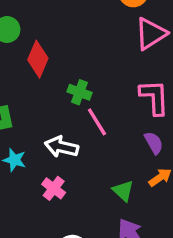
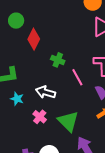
pink line: (97, 122) -> (77, 77), moved
green triangle: (123, 191) -> (68, 121), moved, size x1.6

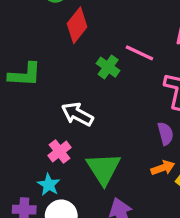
pink line: (77, 77) -> (139, 53), moved, turned -48
cyan star: (17, 99) -> (49, 185), moved

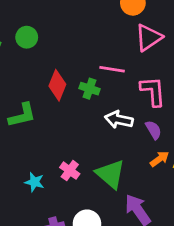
red diamond: (77, 25) -> (57, 85), moved
white arrow: (77, 114) -> (119, 120), moved
cyan star: (49, 185) -> (34, 182), moved

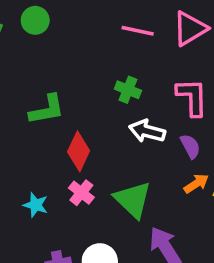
pink line: (112, 69) -> (138, 31), moved
red diamond: (57, 85) -> (79, 151), moved
green cross: (89, 89) -> (128, 90), moved
green L-shape: (22, 115) -> (47, 110), moved

